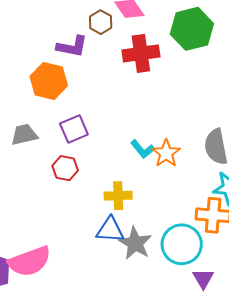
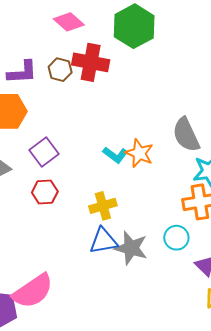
brown hexagon: (101, 22) -> (60, 70), moved
red cross: (141, 53) -> (91, 62), turned 33
cyan circle: (182, 244) -> (176, 238), size x0.6

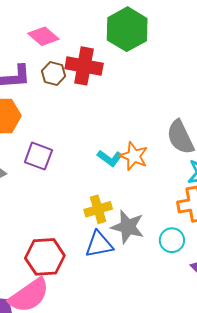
pink diamond: (69, 22) -> (43, 36), moved
purple square: (44, 152) -> (38, 156), turned -32
red hexagon: (45, 192) -> (45, 257), moved, size x1.5
gray star: (131, 248) -> (128, 227), moved

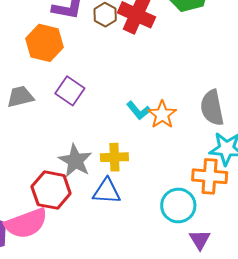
gray star: (128, 227) -> (75, 161), moved
cyan circle: (172, 240) -> (178, 205), size x1.4

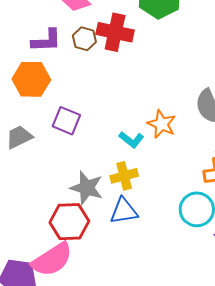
cyan L-shape: (139, 111) -> (131, 140), moved

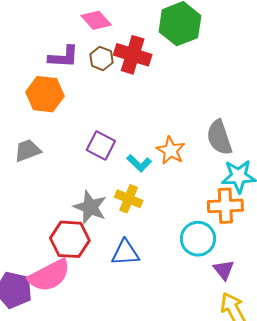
purple square: (66, 121) -> (101, 146), moved
yellow cross: (124, 176) -> (129, 199), turned 32
blue triangle: (124, 211) -> (125, 253), moved

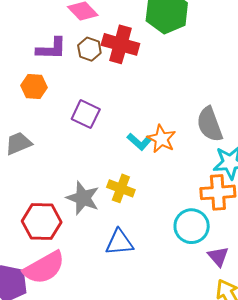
orange hexagon: (45, 94) -> (34, 86), size x0.7
purple square: (101, 146) -> (86, 114), moved
cyan L-shape: (139, 163) -> (139, 142), moved
red hexagon: (70, 239) -> (42, 222), moved

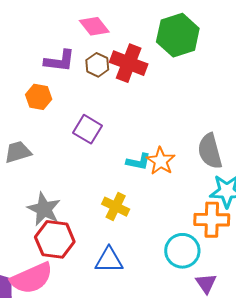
cyan L-shape: (139, 142) -> (138, 162), turned -35
gray star: (83, 198) -> (44, 209), moved
red hexagon: (42, 222) -> (55, 239), moved

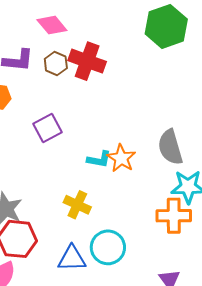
green hexagon: (178, 35) -> (166, 26), moved
purple square: (88, 129) -> (47, 128), turned 32
cyan circle: (182, 251) -> (108, 247), moved

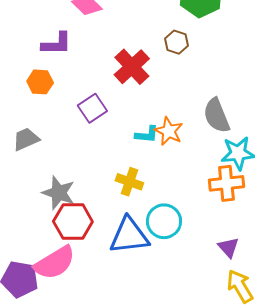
red cross: (87, 61) -> (132, 67), moved, turned 33
brown hexagon: (56, 64) -> (176, 42), moved
blue triangle: (72, 258) -> (129, 236), size x1.4

